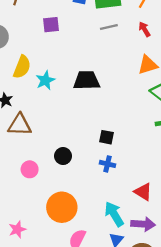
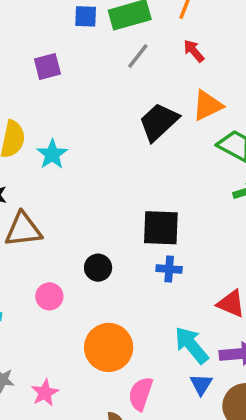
gray line: (109, 27) -> (138, 56), turned -30
black trapezoid: (87, 80) -> (159, 122), moved, turned -32
black square: (106, 137) -> (161, 228), size x1.6

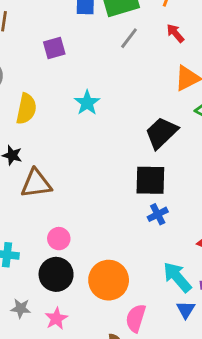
black trapezoid: (159, 122) -> (161, 133), moved
cyan star: (52, 154) -> (87, 103), moved
black circle: (98, 268) -> (56, 274), moved, size x1.5
blue cross: (169, 269) -> (158, 214), turned -30

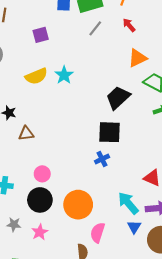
yellow semicircle: (26, 109) -> (36, 76), moved, turned 55
brown triangle: (36, 184) -> (26, 134), size x0.7
blue cross: (158, 214) -> (102, 159), moved

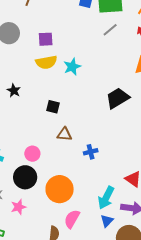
purple square: (41, 35) -> (46, 39), moved
black square: (110, 132) -> (53, 107), moved, size x0.6
brown triangle: (26, 134) -> (64, 134), moved
cyan arrow: (128, 203) -> (106, 198), turned -125

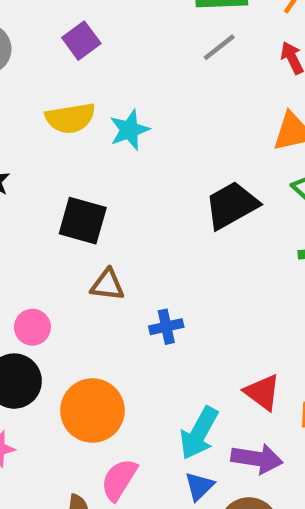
purple square: (46, 39) -> (81, 41), moved, turned -35
black square: (53, 107) -> (83, 221), size x1.5

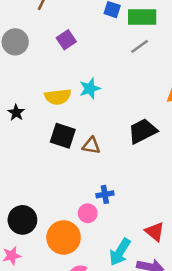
yellow semicircle: (70, 118) -> (58, 97), moved
brown triangle: (107, 285) -> (91, 146), moved
pink circle: (32, 327) -> (88, 213), moved

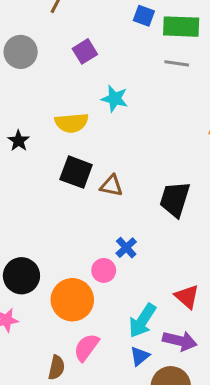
gray line: (140, 46) -> (177, 63), turned 42
cyan star: (90, 88) -> (115, 99), moved, turned 30
black trapezoid: (143, 131) -> (175, 199), moved, turned -48
blue cross: (105, 194) -> (126, 248), turned -35

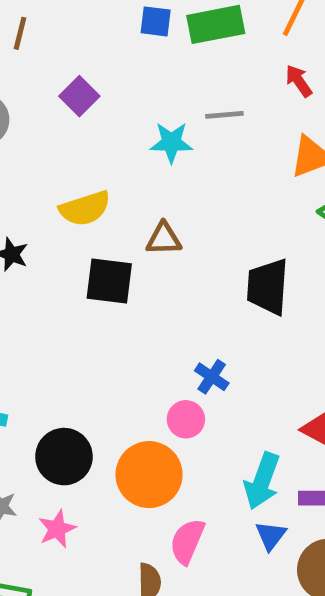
gray line: (177, 63) -> (224, 115), moved
cyan star: (115, 99) -> (171, 142), moved
brown triangle: (111, 186) -> (164, 239), moved

